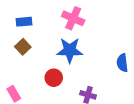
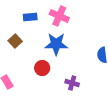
blue rectangle: (24, 22) -> (30, 17), moved

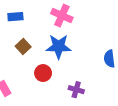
blue rectangle: (30, 17) -> (15, 17), moved
brown square: (15, 41) -> (23, 46), moved

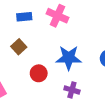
blue rectangle: (15, 17) -> (24, 17), moved
blue star: (59, 46) -> (69, 58), moved

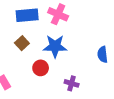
blue rectangle: (24, 17) -> (27, 15), size x1.5
blue star: (69, 58) -> (55, 46), moved

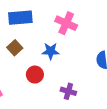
pink cross: (58, 14) -> (66, 23), moved
blue star: (55, 46) -> (51, 51), size x0.7

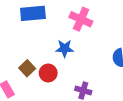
brown square: (15, 48) -> (27, 68), moved

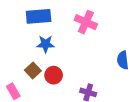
blue star: (65, 48) -> (46, 44), moved

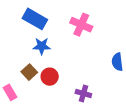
blue rectangle: (39, 16) -> (35, 19), turned 35

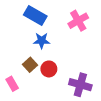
pink cross: (81, 25) -> (78, 21), turned 36
purple cross: (83, 94) -> (80, 85), size x1.5

